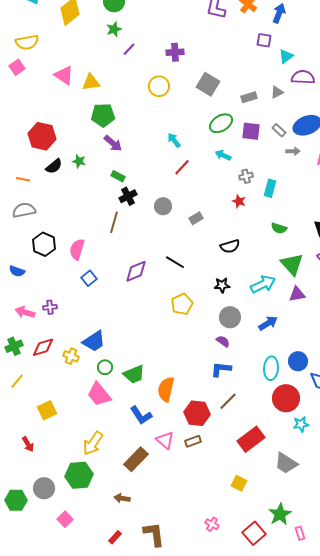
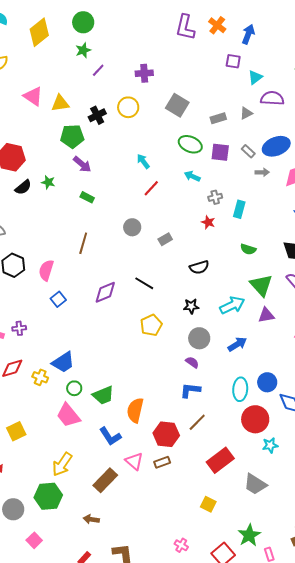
green ellipse: (221, 123) -> (190, 144), turned 55
black cross: (128, 196) -> (97, 115), moved

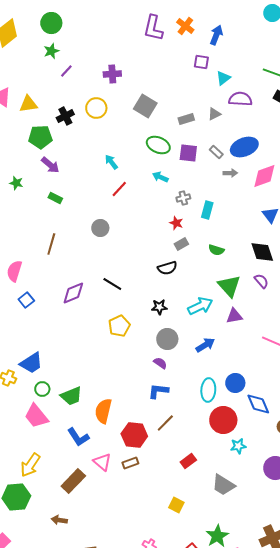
gray rectangle: (165, 239) -> (181, 244), moved
red rectangle: (220, 460) -> (188, 461), size x0.6

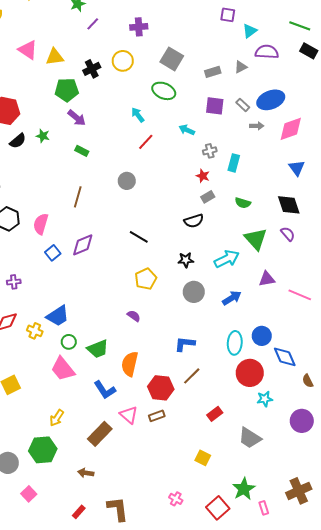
green ellipse: (158, 145) -> (164, 91), moved
purple diamond: (73, 293) -> (83, 245), moved
purple triangle: (234, 316) -> (267, 279), moved
purple semicircle: (160, 363) -> (134, 316), moved
yellow arrow: (30, 465) -> (57, 418), size x0.7

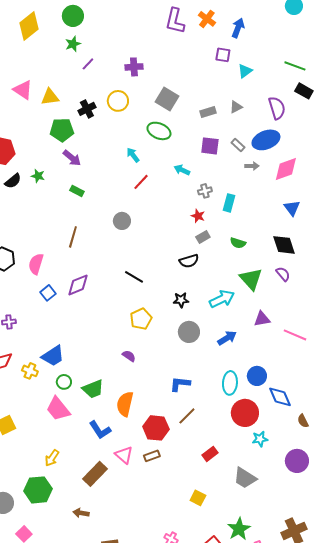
purple semicircle: (267, 52) -> (277, 108), moved, turned 70

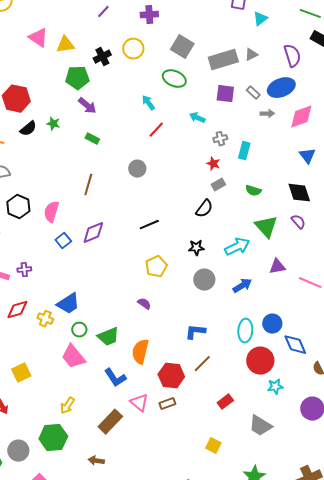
gray rectangle: (208, 112) -> (223, 60), size x1.8
black semicircle: (189, 261) -> (204, 209), turned -36
black line: (134, 277) -> (149, 225), turned -54

